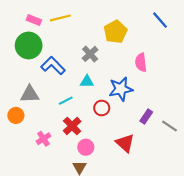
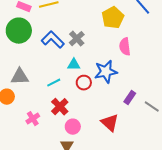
yellow pentagon: (115, 32) -> (113, 18), moved
blue L-shape: (53, 66) -> (53, 40), moved
red circle: (102, 108) -> (84, 83), moved

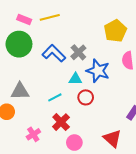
blue star: (106, 72) -> (98, 71), moved, turned 30

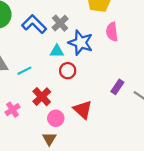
cyan line: (55, 97) -> (24, 71), moved
red triangle: (112, 138) -> (83, 110), moved

